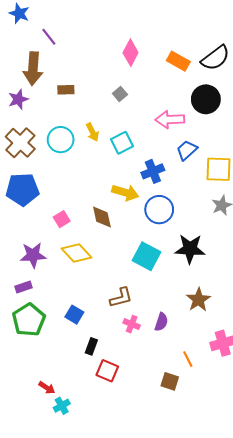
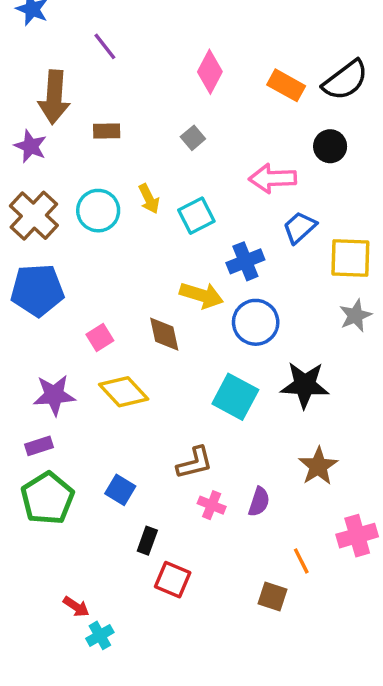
purple line: (49, 37) -> (105, 46), moved
purple star: (18, 99) -> (30, 146), turned -30
black circle: (206, 99) -> (330, 146), size x0.7

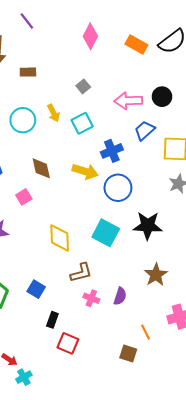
gray square: (193, 138) -> (83, 86), moved
black circle: (330, 146) -> (162, 97), moved
brown diamond: (164, 334) -> (41, 168), moved
yellow diamond: (124, 392) -> (60, 238), moved, turned 40

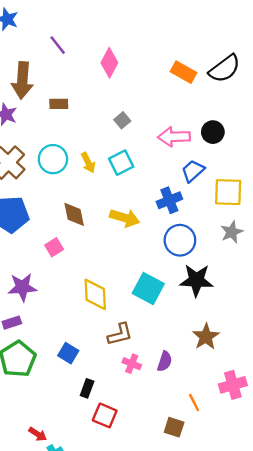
pink diamond: (90, 36) -> (109, 63), moved
yellow arrow: (53, 113) -> (88, 163), moved
blue cross: (112, 151) -> (169, 200), moved
blue circle: (118, 188) -> (180, 240), moved

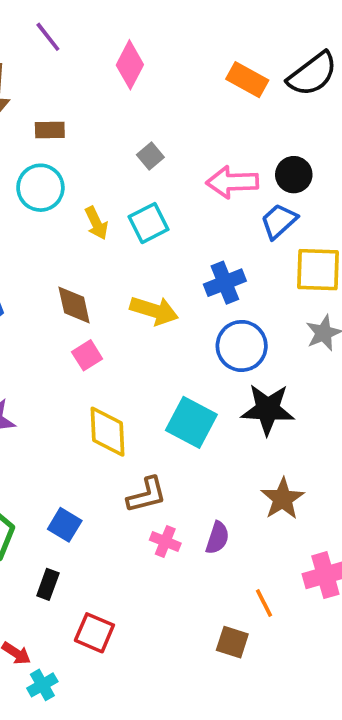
cyan circle: (53, 159) -> (40, 188), moved
blue trapezoid: (193, 171) -> (279, 221), moved
pink square: (54, 247) -> (87, 355), moved
black rectangle: (87, 388) -> (48, 584), moved
red square: (105, 415) -> (94, 633), moved

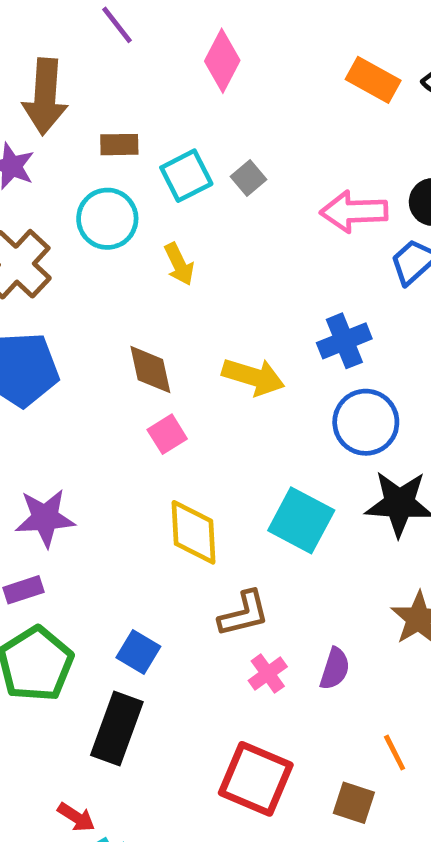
cyan square: (149, 223) -> (186, 176), moved
pink cross: (165, 542) -> (268, 674), turned 32
black rectangle: (48, 584) -> (117, 729), size x1.8
red square: (94, 633) -> (256, 779), moved, size x1.4

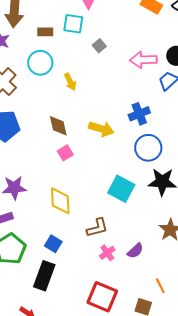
cyan square: (186, 176) -> (73, 24), moved, turned 35
yellow diamond: (194, 532) -> (60, 201), moved
purple semicircle: (335, 669) -> (135, 251), turned 30

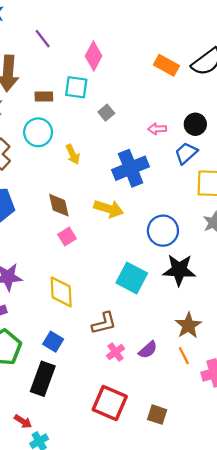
pink arrow: (143, 60) -> (157, 129), size x0.6
blue cross: (139, 114) -> (131, 168), moved, size x1.4
orange line: (160, 286) -> (184, 356), moved

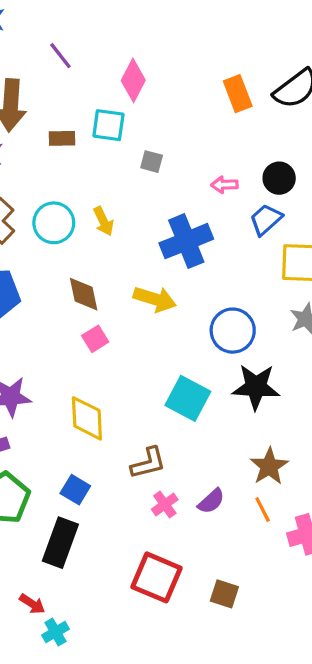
orange rectangle: (166, 65) -> (238, 94), turned 40
gray square: (106, 113) -> (152, 162), turned -35
cyan circle: (38, 132) -> (54, 223), moved

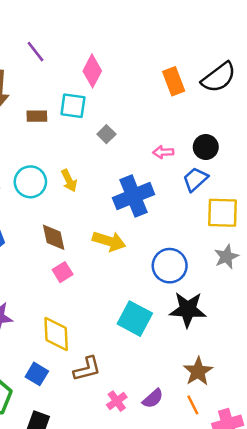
gray square: (152, 162) -> (106, 134), turned 30
brown L-shape: (148, 463) -> (87, 369), moved
blue square: (75, 490) -> (37, 374), moved

